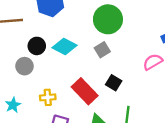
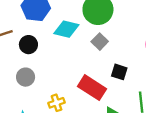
black circle: (37, 46) -> (28, 45), moved
cyan diamond: (64, 47) -> (66, 29), moved

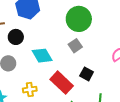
cyan diamond: (66, 29) -> (42, 56), moved, turned 35

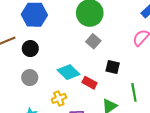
cyan diamond: (42, 56) -> (68, 72), moved
red rectangle: (62, 83) -> (89, 83), size x0.6

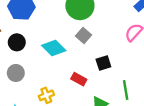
black square: (113, 67) -> (103, 63), turned -32
cyan diamond: (68, 72) -> (54, 48), moved

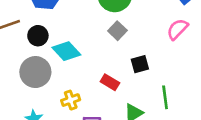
cyan diamond: (54, 48) -> (66, 51), moved
gray circle: (16, 73) -> (35, 72), size x1.5

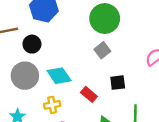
cyan diamond: (66, 51) -> (59, 76), moved

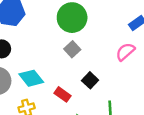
black square: (118, 83) -> (90, 80), turned -35

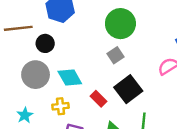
black square: (90, 80) -> (128, 89), size x1.6

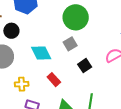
cyan diamond: (70, 77) -> (41, 53), moved
black square: (128, 89) -> (85, 66), moved, size x0.6

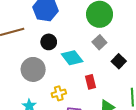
black circle: (11, 31) -> (49, 42), moved
red rectangle: (54, 80) -> (90, 82), turned 40

